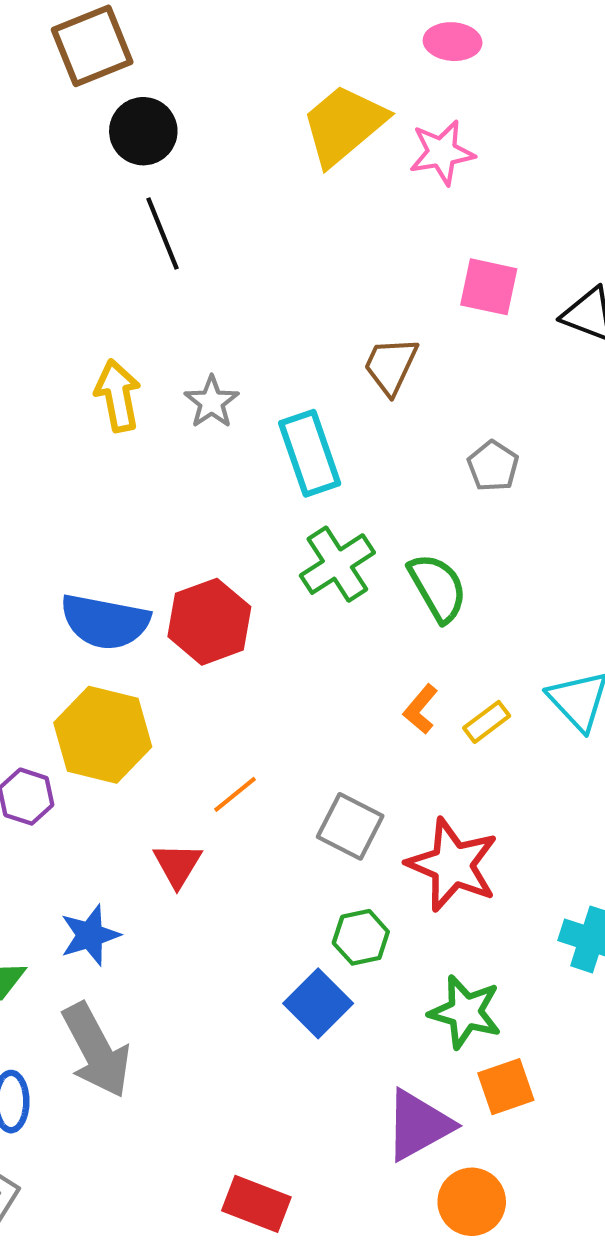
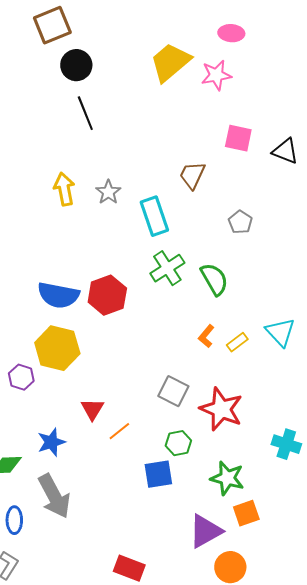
pink ellipse: (453, 42) -> (231, 33), moved
orange line: (235, 794) -> (119, 431), moved
blue square: (318, 1003) -> (158, 474), turned 36

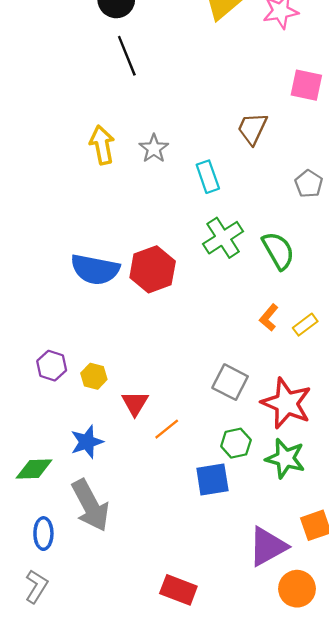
cyan rectangle: (154, 216) -> (208, 177), size x0.7
yellow hexagon: (57, 348) -> (94, 376), moved, size x0.5
green star: (227, 478) -> (285, 458), moved

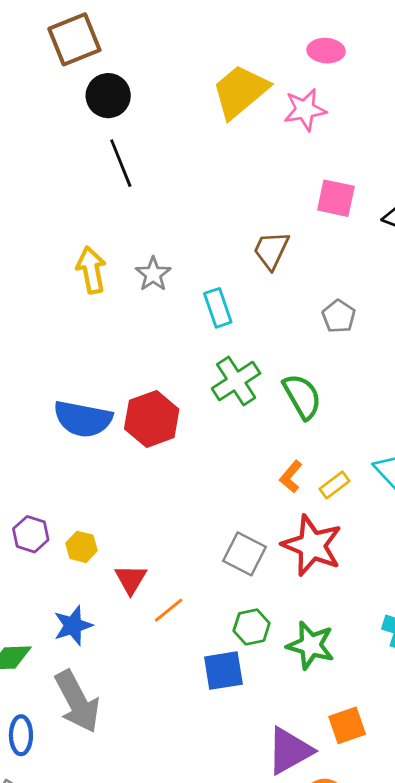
red star: (286, 403) -> (312, 545), moved

